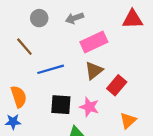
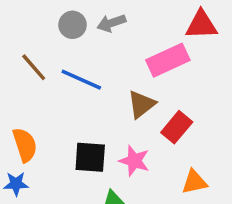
gray circle: (39, 18) -> (73, 25), moved
pink rectangle: (94, 42) -> (168, 60), moved
blue line: (51, 69) -> (81, 80), moved, turned 40
orange triangle: (128, 121) -> (194, 182), turned 30

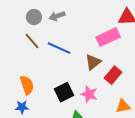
gray arrow: (111, 23) -> (57, 16), moved
gray circle: (73, 25) -> (34, 17), moved
black square: (90, 157) -> (64, 92), turned -30

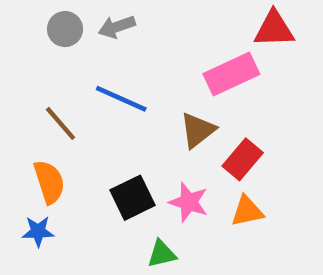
brown line: (32, 41) -> (61, 123), moved
orange triangle: (123, 106) -> (247, 211), moved

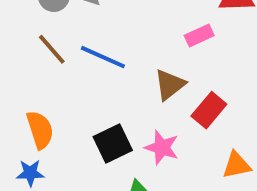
pink rectangle: (231, 74) -> (199, 35), size x0.6
brown line: (61, 123) -> (52, 49), moved
orange triangle: (247, 211) -> (236, 165), moved

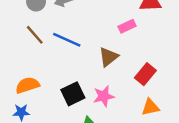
red rectangle: (209, 110) -> (145, 74), moved
orange semicircle: (40, 130) -> (27, 85), turned -90
pink star: (162, 147) -> (104, 96), turned -30

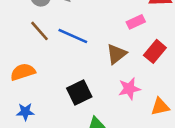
red rectangle: (145, 74) -> (155, 51), moved
orange semicircle: (27, 85) -> (23, 72), moved
pink star: (104, 96) -> (129, 89), moved

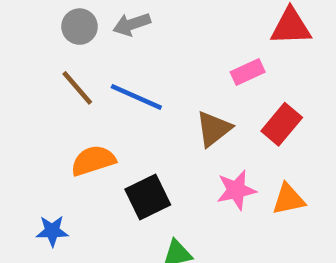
orange semicircle: (23, 72) -> (93, 161), moved
orange triangle: (160, 107) -> (288, 199), moved

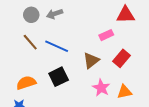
orange semicircle: (93, 161) -> (26, 83), moved
pink star: (236, 190) -> (101, 88), turned -30
black square: (148, 197) -> (59, 77), moved

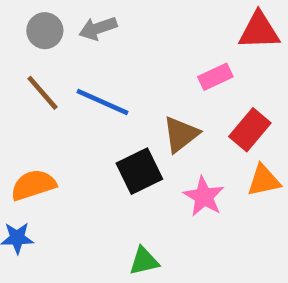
black square: (59, 77) -> (139, 171), moved
orange triangle: (125, 92) -> (264, 180), moved

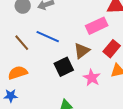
pink rectangle: (215, 77) -> (97, 26), size x1.5
brown line: (43, 93) -> (22, 43), moved

